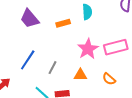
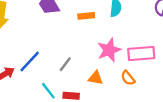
blue line: (28, 60) -> (30, 62), moved
orange semicircle: (109, 79) -> (128, 78), moved

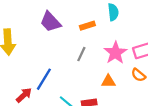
gray line: (65, 64) -> (81, 54), moved

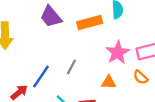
orange rectangle: (87, 26) -> (90, 23), size x1.5
gray line: (81, 54) -> (71, 67), moved

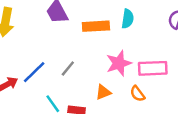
orange triangle: (109, 82) -> (103, 92), turned -35

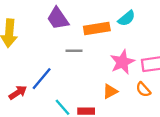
cyan semicircle: (128, 19) -> (127, 18), turned 48
gray line: (68, 69) -> (74, 51), moved, turned 56

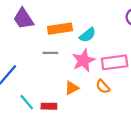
cyan semicircle: (127, 18) -> (88, 35), moved
gray line: (74, 51) -> (50, 53), moved

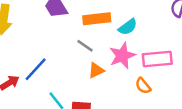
gray line: (50, 53) -> (85, 46), turned 32
orange triangle: (72, 88) -> (96, 70), moved

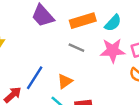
pink star: (122, 56) -> (113, 51), turned 30
orange triangle: (96, 70) -> (65, 81), moved

